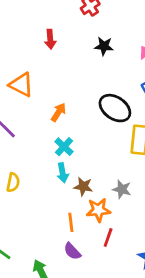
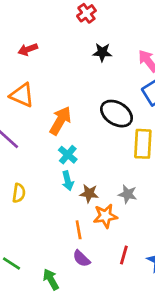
red arrow: (50, 39) -> (28, 49), moved, turned 78
orange arrow: (58, 112) -> (60, 121), size x1.5
red line: (108, 238) -> (124, 255), moved

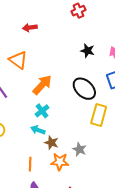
black star: (102, 52) -> (87, 51), moved
cyan arrow: (68, 181) -> (38, 130), turned 112
orange line: (79, 230) -> (30, 164), moved

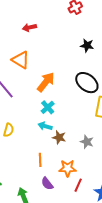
orange star: (60, 162) -> (68, 168), moved

